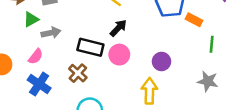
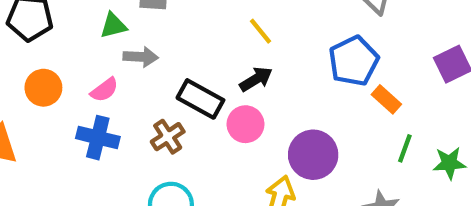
purple circle: (161, 61) -> (313, 155), size x1.5
blue cross: (39, 84) -> (98, 138), turned -35

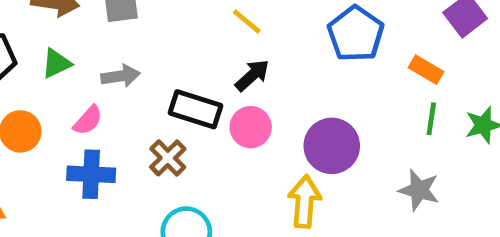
green triangle: (113, 26) -> (56, 63), moved
orange rectangle: (386, 99) -> (426, 70), moved

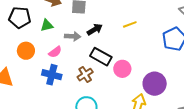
yellow line: (247, 22) -> (130, 24), turned -72
black arrow: (252, 75) -> (95, 29), moved

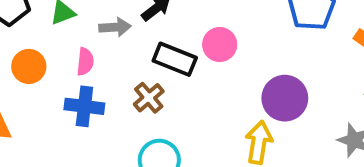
pink semicircle: (55, 52) -> (85, 62), turned -40
pink circle: (122, 69) -> (220, 45), moved

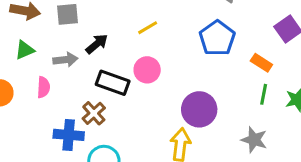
blue cross: (84, 106) -> (69, 135), moved

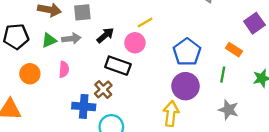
blue pentagon: (217, 38) -> (187, 52), moved
gray arrow: (65, 60) -> (71, 39), moved
pink circle: (147, 70) -> (135, 43), moved
green line: (264, 94) -> (223, 75), moved

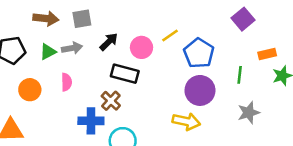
yellow line: (145, 23) -> (170, 36), moved
purple square: (254, 23) -> (243, 19), moved
orange rectangle: (234, 50) -> (267, 54), moved, turned -42
gray star: (228, 110) -> (249, 113), turned -30
yellow arrow: (171, 114) -> (186, 121), turned 100

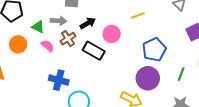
yellow line: (170, 36) -> (138, 15), moved
green triangle: (48, 52) -> (38, 27), moved, turned 40
pink semicircle: (66, 82) -> (48, 46), turned -64
brown cross: (111, 101) -> (68, 39), moved

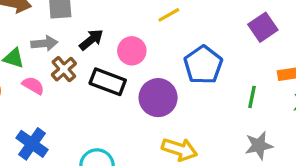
purple circle: (148, 78) -> (158, 98), moved
blue cross: (59, 80) -> (32, 144), moved, turned 30

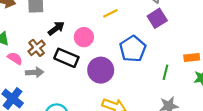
purple square: (263, 27) -> (157, 18), moved
gray arrow: (44, 43) -> (35, 72), moved

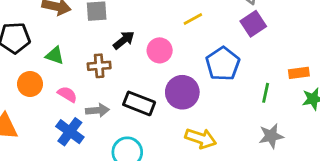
brown cross: (37, 48) -> (99, 66), turned 36
pink semicircle: (15, 58) -> (67, 94), moved
black rectangle: (66, 58) -> (139, 103), moved
gray arrow: (35, 72) -> (97, 110), moved

